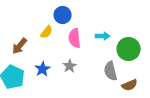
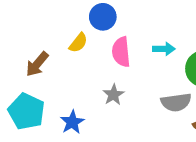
blue star: (43, 69) -> (72, 122), moved
gray semicircle: (111, 71) -> (176, 102), turned -84

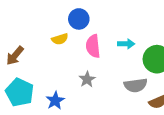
yellow semicircle: (78, 43) -> (60, 39), turned 35
brown arrow: (37, 64) -> (15, 56), moved

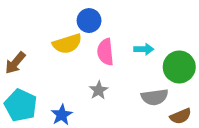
yellow semicircle: (60, 39) -> (67, 44), size x1.5

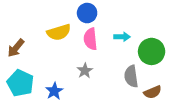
blue circle: (89, 21) -> (87, 13), moved
gray semicircle: (155, 97) -> (131, 76), turned 90

